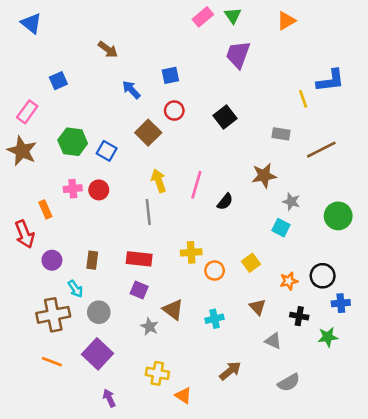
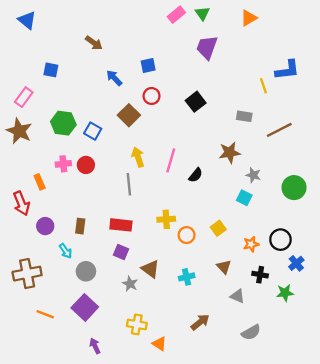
blue square: (58, 81) -> (51, 70), turned 35
blue cross: (341, 303) -> (296, 263), turned -35
brown cross: (53, 315) -> (27, 274), moved

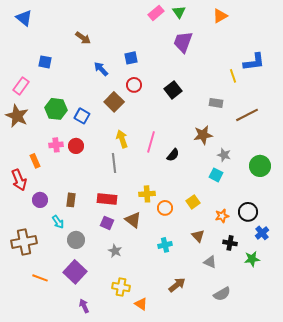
brown triangle: (150, 269) -> (133, 220), moved

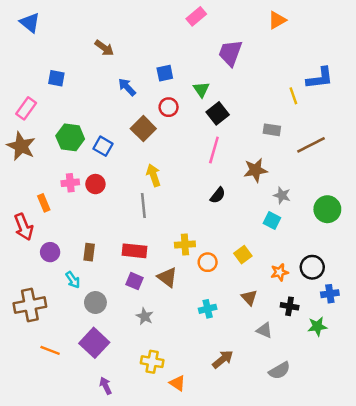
green triangle: (179, 12) -> (201, 89), moved
pink line: (151, 142) -> (214, 150), moved
blue cross: (262, 233) -> (330, 294), turned 32

